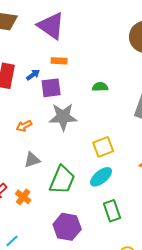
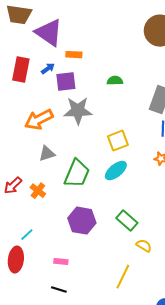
purple triangle: (51, 26) -> (49, 33), moved
orange arrow: (24, 126) -> (39, 120), size x1.8
green rectangle: (112, 211) -> (127, 221), moved, turned -30

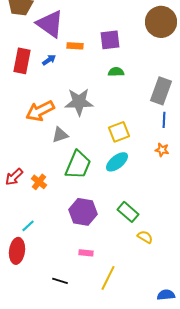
purple square: (66, 82) -> (110, 40), moved
gray triangle: (47, 154) -> (60, 135), moved
pink rectangle: (61, 262) -> (86, 253), moved
yellow line: (123, 277) -> (108, 278), moved

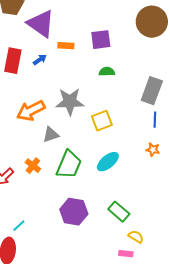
yellow square: (119, 132) -> (102, 121), moved
orange cross: (39, 182) -> (33, 166), moved
pink rectangle: (86, 253) -> (126, 254), moved

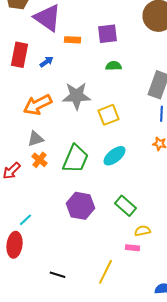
blue arrow: (40, 60) -> (46, 62), moved
gray triangle: (51, 135) -> (36, 139), moved
yellow semicircle: (136, 237) -> (142, 231), turned -42

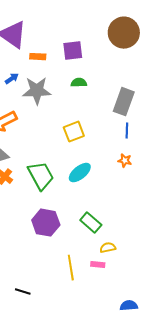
gray star: (76, 96) -> (37, 91), moved
green trapezoid: (76, 159) -> (41, 176), turned -52
yellow line: (106, 272) -> (71, 268), moved, turned -35

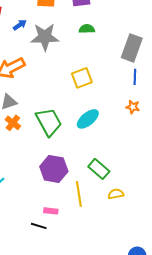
pink rectangle: (98, 265) -> (51, 211), moved
yellow line: (71, 268) -> (79, 194), moved
black line: (23, 292) -> (39, 226), moved

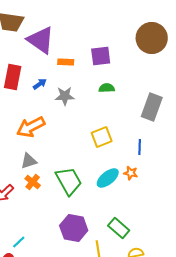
gray star: (45, 37) -> (65, 96), size x0.7
blue line: (135, 77) -> (140, 147), moved
orange star: (133, 107) -> (131, 173), moved

